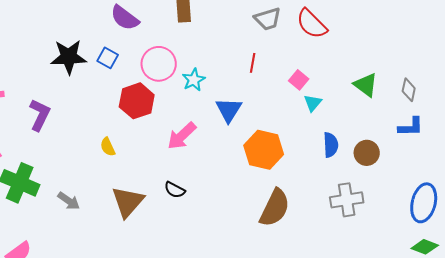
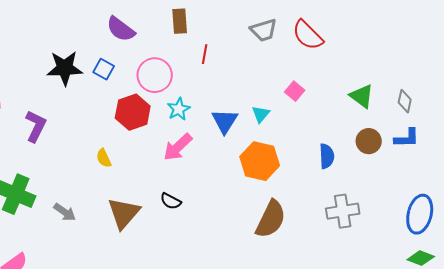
red line: (253, 63) -> (205, 54), moved
cyan star: (194, 80) -> (179, 109), moved
cyan triangle: (313, 103) -> (261, 114), moved
brown circle: (367, 153) -> (369, 141), moved

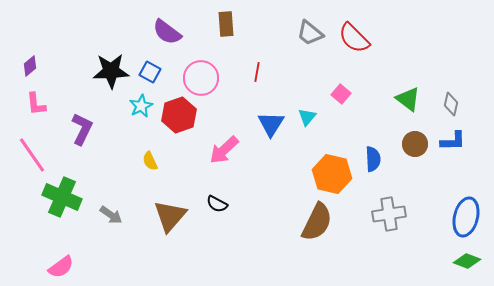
gray trapezoid: (264, 30) -> (310, 33), turned 56
red line: (205, 54) -> (257, 72), moved
cyan star: (179, 109) -> (141, 106), moved
orange hexagon: (260, 161) -> (332, 174), moved

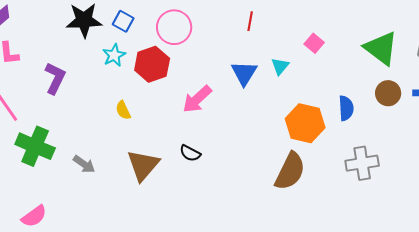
red line: (257, 72) -> (250, 21), moved
green triangle: (408, 99) -> (381, 48), size x1.4

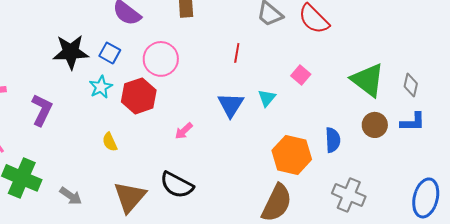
pink arrow: (197, 99) -> (184, 131), size x0.6
black semicircle: (190, 153) -> (177, 185), size x1.6
gray cross: (362, 163) -> (349, 195), turned 32

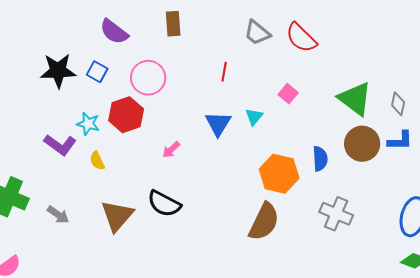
cyan star: (101, 87) -> (88, 124), moved, turned -30
purple L-shape: (42, 110) -> (60, 145), moved, turned 100
brown circle: (375, 125) -> (362, 144), size x1.4

